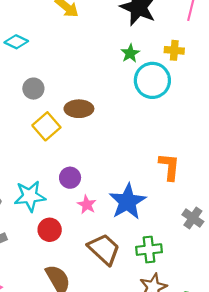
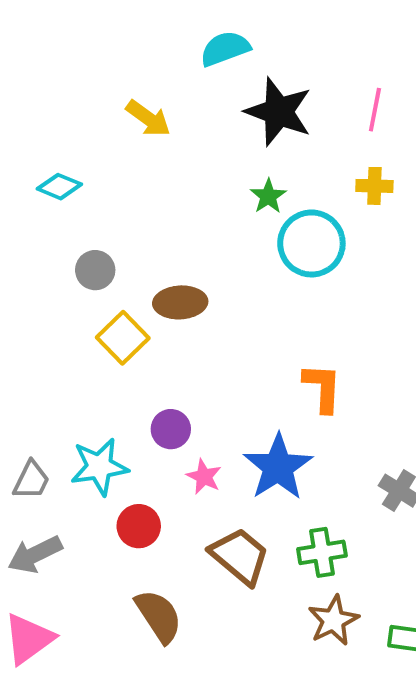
yellow cross: (174, 50) -> (374, 186), moved
orange L-shape: (169, 167) -> (323, 388), moved

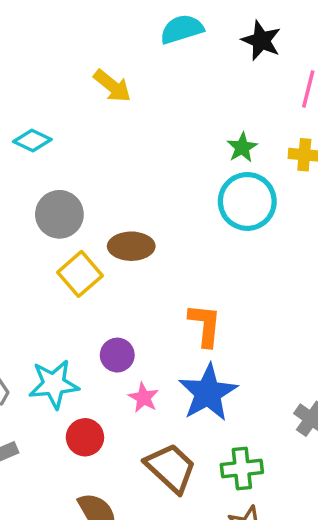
black star: (279, 112) -> (261, 41), moved, size x0.7
green star: (268, 196) -> (242, 147), moved
gray circle: (95, 270) -> (59, 214), size x1.4
orange L-shape: (323, 388) -> (205, 325), moved

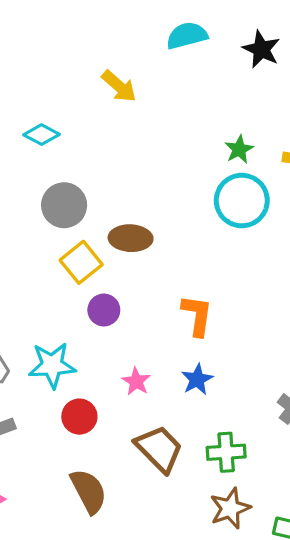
purple circle: (117, 355) -> (104, 310), moved
blue star: (208, 393) -> (197, 379), size x0.6

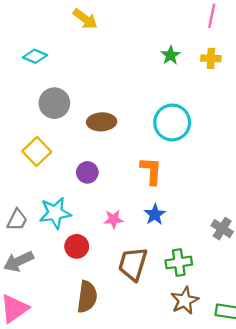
cyan circle: (242, 201) -> (172, 122), moved
yellow square: (81, 262) -> (37, 151), moved
pink star: (136, 381) -> (113, 219), turned -30
brown trapezoid: (159, 449) -> (133, 264), turned -114
brown semicircle: (89, 491) -> (87, 297), turned 40

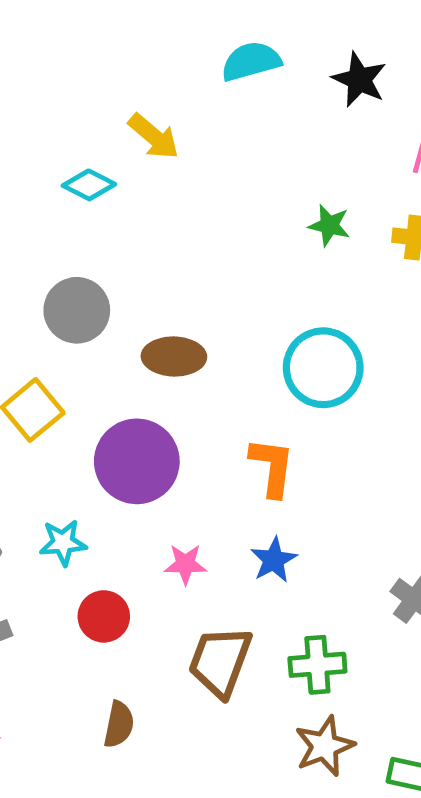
green star: (171, 55) -> (329, 225), turned -30
cyan diamond: (35, 56) -> (89, 185), moved
purple circle: (87, 172) -> (137, 461), size x1.8
cyan star: (55, 213) -> (63, 543), size x0.7
brown semicircle: (87, 297) -> (119, 724), size x0.7

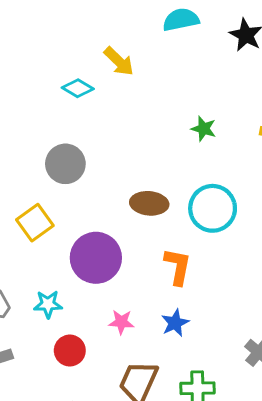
green star: (329, 225) -> (204, 129), moved
brown ellipse: (174, 357) -> (149, 203), moved

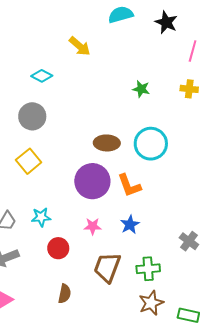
cyan diamond: (78, 88) -> (42, 76), moved
gray circle: (65, 164) -> (32, 116), moved
purple circle: (96, 258) -> (92, 181), moved
orange L-shape: (178, 267) -> (129, 185), turned 152

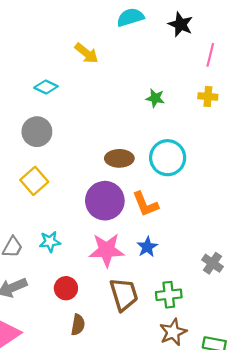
pink star: (93, 226) -> (107, 250), size x1.8
red circle: (58, 248) -> (66, 288), moved
brown trapezoid: (107, 267) -> (124, 294), turned 144

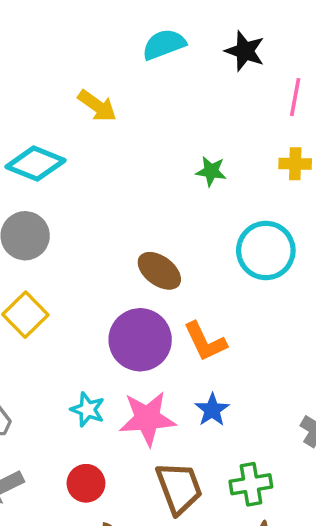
cyan diamond: (46, 87) -> (35, 164), size x1.5
brown ellipse: (119, 158) -> (159, 271), turned 40
cyan circle: (168, 158) -> (266, 250), moved
cyan star: (50, 242) -> (88, 410), moved, turned 30

